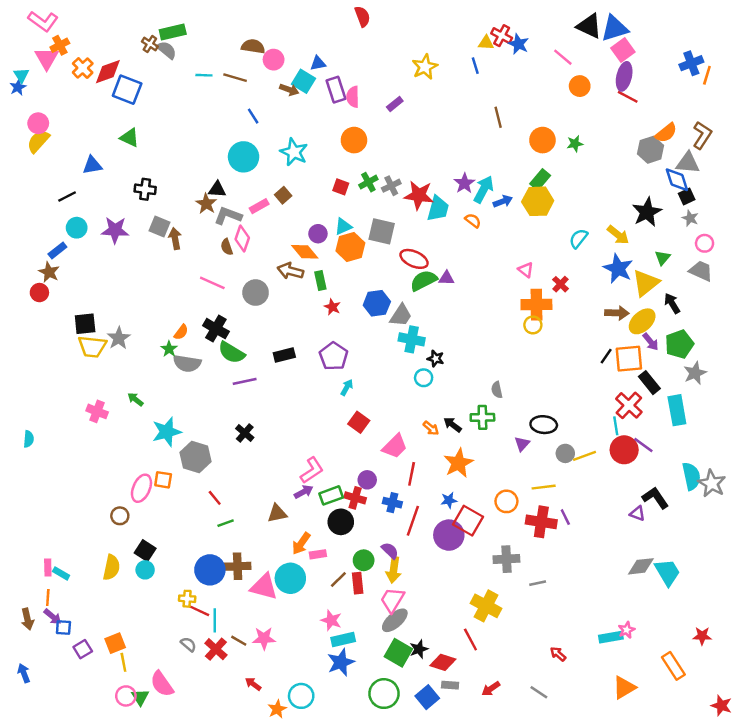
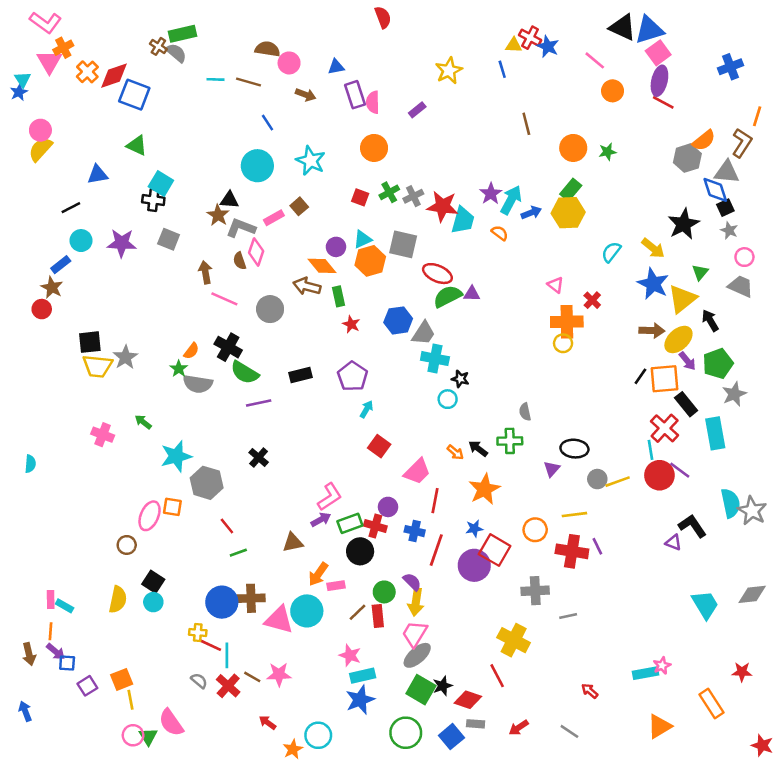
orange line: (707, 75) -> (757, 116), moved
cyan square: (304, 81) -> (161, 183), moved
brown arrow: (175, 239) -> (205, 272), moved
gray diamond: (641, 566) -> (752, 594), moved

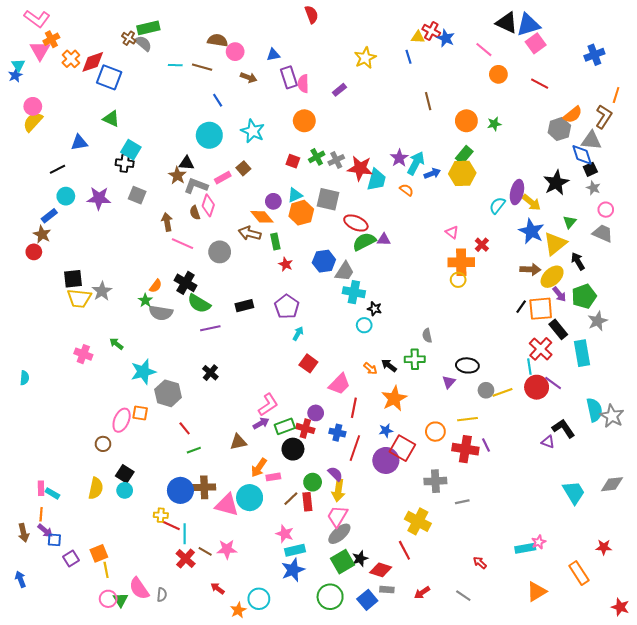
purple ellipse: (659, 81) -> (517, 192), moved
gray semicircle: (199, 681) -> (162, 595), moved, turned 56
green square: (421, 690) -> (342, 562), turned 30

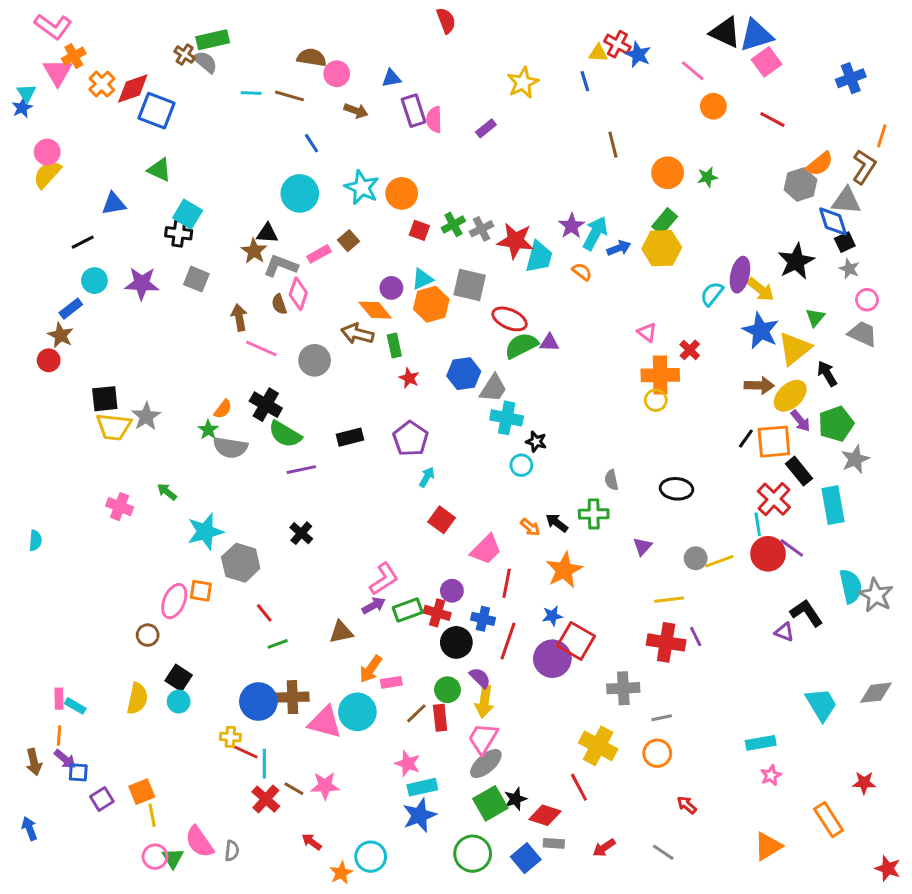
orange circle: (304, 121) -> (402, 193), moved
black ellipse: (467, 365) -> (676, 489), moved
orange circle: (435, 432) -> (657, 753), moved
black circle: (293, 449) -> (456, 642), moved
cyan rectangle: (525, 548) -> (761, 743), moved

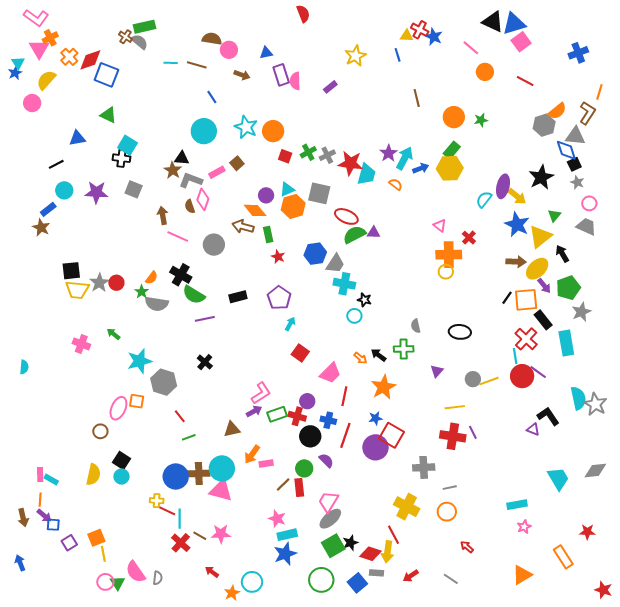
yellow semicircle: (47, 174) -> (46, 80), moved
red circle: (49, 360) -> (116, 283), moved
yellow arrow: (484, 702) -> (388, 552), moved
cyan circle: (357, 712) -> (222, 468), moved

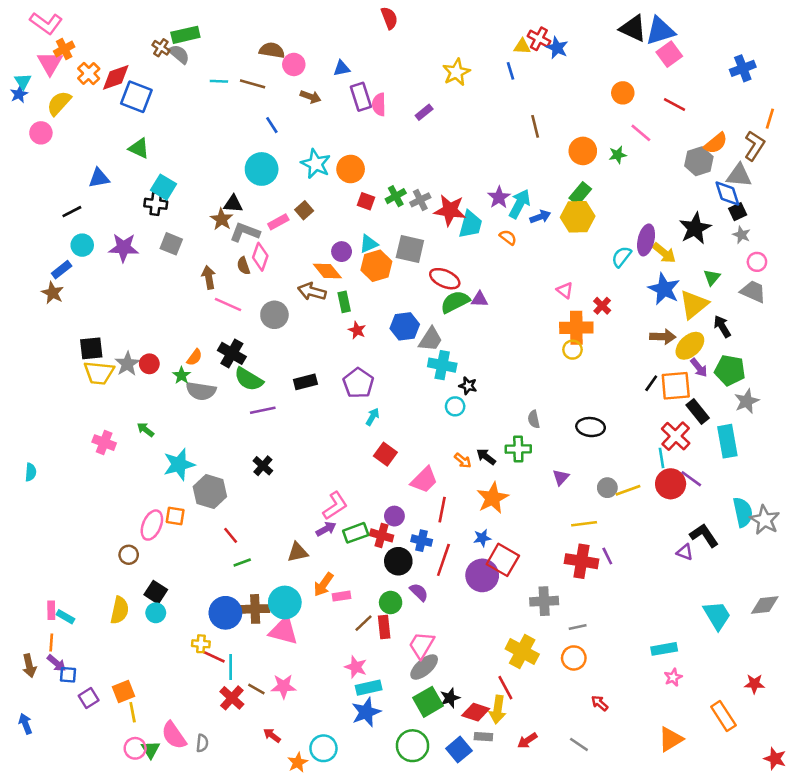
pink line: (471, 48) -> (641, 133), moved
green pentagon: (568, 288) -> (730, 370), turned 30

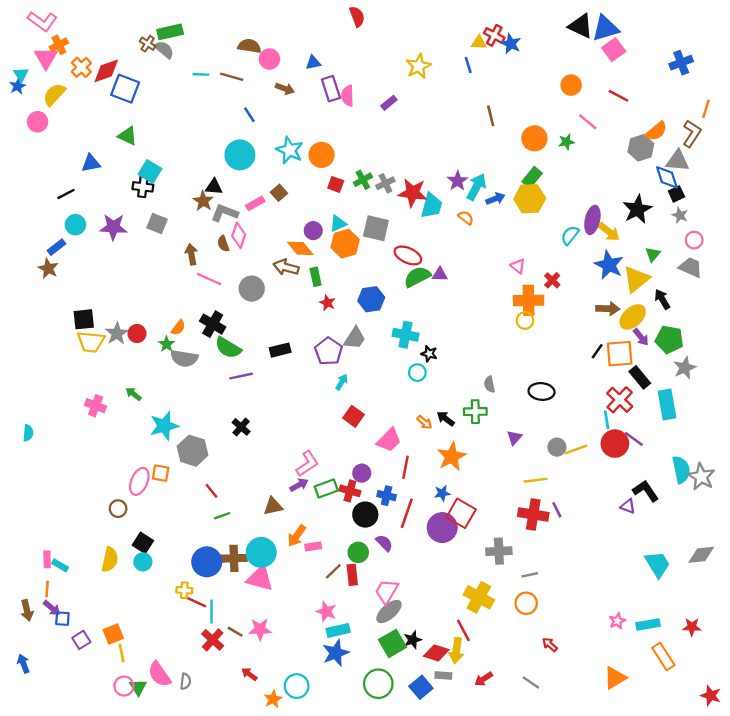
gray trapezoid: (431, 339) -> (355, 338), moved
cyan rectangle: (664, 649) -> (648, 625), moved

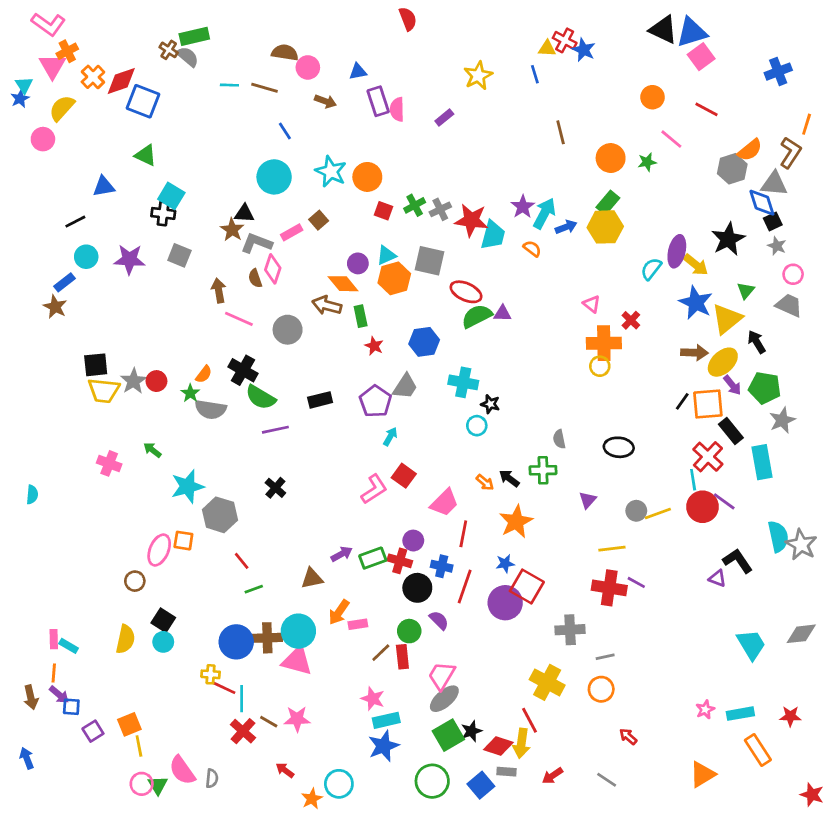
pink L-shape: (307, 464) -> (374, 489), moved
purple line: (557, 510) -> (636, 582), turned -35

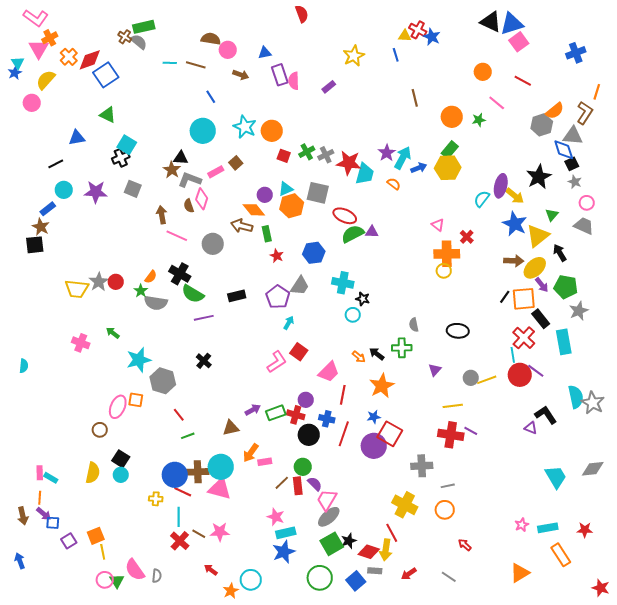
blue square: (143, 101) -> (106, 75), turned 35
black cross: (163, 213) -> (121, 158), turned -30
black square: (96, 365) -> (35, 245), moved
purple semicircle: (439, 620) -> (315, 484), moved
red line: (224, 688) -> (183, 492), moved

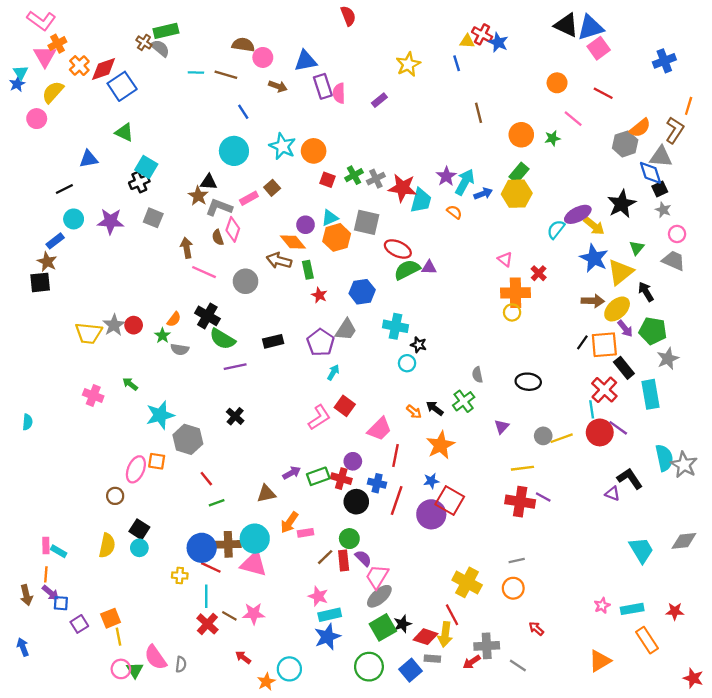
blue triangle: (265, 53) -> (306, 61), size x1.5
purple ellipse: (501, 186) -> (578, 214), turned 50
gray semicircle: (156, 303) -> (180, 349), size x0.7
green cross: (402, 348) -> (464, 401), turned -36
gray cross: (422, 466) -> (487, 646), moved

